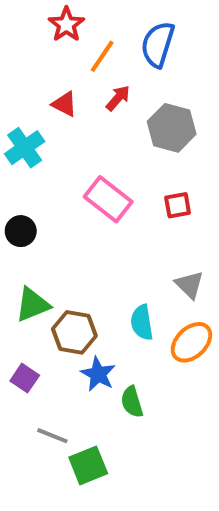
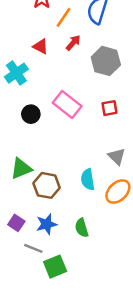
black circle: (21, 231) -> (31, 114), moved
blue star: (98, 374) -> (47, 224), moved, turned 30
purple square: (25, 378) -> (16, 223), moved

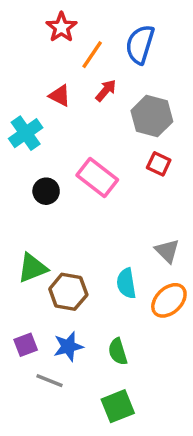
red square: (109, 108) -> (159, 164), moved, turned 35
purple square: (16, 223) -> (26, 345), turned 35
green square: (55, 267) -> (118, 406), moved

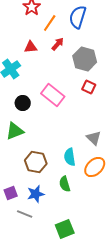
red triangle: (60, 96) -> (31, 47), turned -32
green triangle: (32, 268) -> (15, 131), moved
green semicircle: (118, 352) -> (65, 184), moved

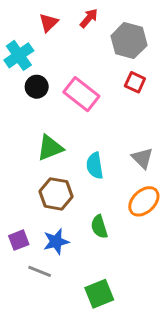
red triangle: (31, 47) -> (49, 23), turned -40
black circle: (23, 103) -> (37, 87), moved
green triangle: (15, 131) -> (50, 148), moved
cyan semicircle: (70, 157) -> (95, 166), moved

